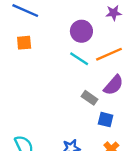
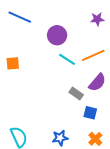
purple circle: (81, 31) -> (57, 35), moved
orange square: (24, 43) -> (13, 63), moved

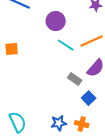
blue square: (90, 113) -> (89, 98), turned 32
orange cross: (95, 139) -> (82, 124), moved, turned -32

